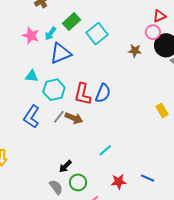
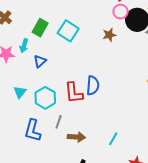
blue triangle: (61, 53) -> (40, 61), size x0.6
cyan triangle: (32, 76) -> (20, 92), turned -40
brown arrow: (74, 118) -> (76, 137), moved

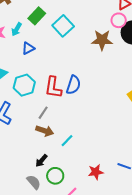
brown star: (109, 35) -> (102, 40), size x1.5
gray line: (59, 122) -> (43, 113), moved
cyan line: (113, 139) -> (67, 141), moved

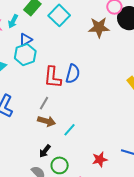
cyan hexagon: (24, 85) -> (25, 55), moved

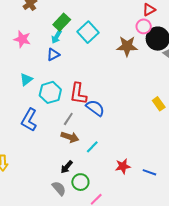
cyan arrow: (13, 21) -> (57, 37), moved
cyan hexagon: (25, 55) -> (50, 92), moved
blue semicircle: (73, 74) -> (95, 108), moved, turned -72
red star: (100, 159) -> (123, 166), moved

